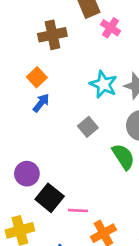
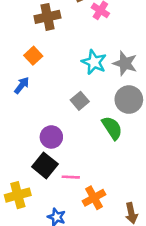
blue arrow: (41, 103) -> (22, 85), moved
purple circle: (27, 174) -> (51, 137), moved

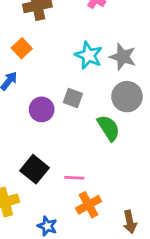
gray square: (80, 101) -> (73, 98), turned -30
purple circle: (51, 137) -> (42, 109), moved
pink line: (71, 177) -> (74, 178), moved

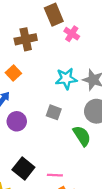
cyan star: (89, 55) -> (66, 79), turned -30
purple circle: (42, 109) -> (17, 121), moved

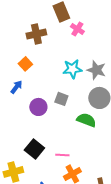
purple circle: (17, 121) -> (38, 107), moved
green semicircle: (82, 136) -> (86, 120), turned -36

